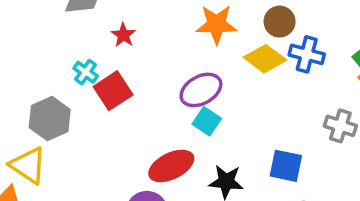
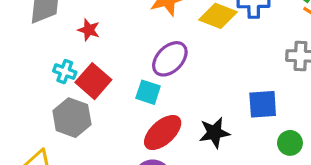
gray hexagon: (50, 118) -> (72, 118), moved
cyan square: (207, 121) -> (148, 92), moved

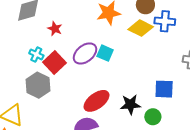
purple ellipse: (170, 59) -> (85, 53), moved
cyan square: (148, 92) -> (105, 53), moved
green circle: (290, 143) -> (153, 117), moved

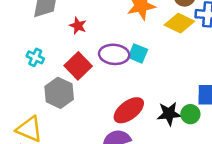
purple ellipse: (85, 53) -> (114, 54), turned 45
cyan cross: (36, 54) -> (35, 57), moved
green circle: (153, 117) -> (190, 114), moved

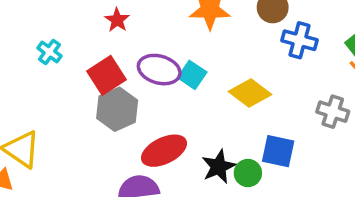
yellow diamond: (179, 23) -> (250, 93), moved
gray hexagon: (59, 93) -> (117, 109), moved
black star: (169, 114) -> (219, 167), turned -30

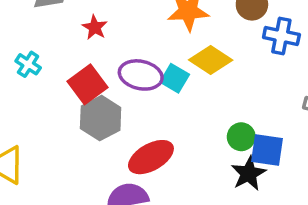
yellow diamond: (250, 93) -> (211, 60), moved
black star: (219, 167) -> (249, 174), moved
green circle: (248, 173) -> (241, 137), moved

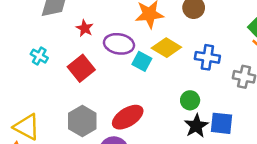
blue cross: (281, 36) -> (207, 57), moved
purple ellipse: (141, 75) -> (119, 44), moved
gray hexagon: (101, 118) -> (82, 121), moved
blue square: (267, 150) -> (221, 123), moved

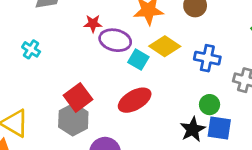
red star: (85, 28) -> (93, 24), moved, turned -30
red square: (81, 68) -> (78, 97), moved
green circle: (190, 100) -> (210, 105), moved
red ellipse: (128, 117) -> (135, 100), moved

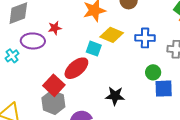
purple ellipse: (115, 40) -> (33, 41), moved
cyan cross: (31, 49) -> (12, 56), turned 32
red ellipse: (135, 100) -> (76, 68), moved
black star: (193, 129) -> (115, 96), moved, turned -30

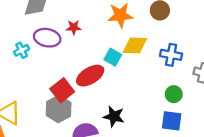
yellow diamond: (112, 35) -> (135, 45), turned -30
blue square: (164, 89) -> (172, 121), moved
black star: (115, 96) -> (114, 116), moved

